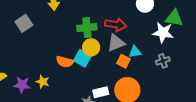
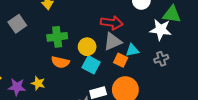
green cross: (87, 28) -> (57, 37), moved
cyan square: (82, 58) -> (91, 65), moved

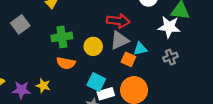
cyan square: (91, 65) -> (96, 82), moved

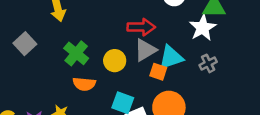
white star: (169, 27) -> (203, 28), turned -30
green cross: (62, 37) -> (76, 53), turned -36
cyan triangle: (140, 49) -> (171, 57), size x1.5

